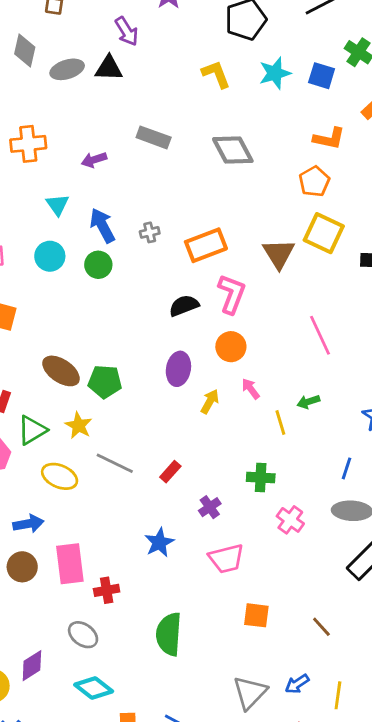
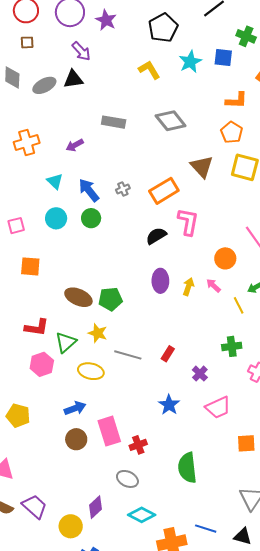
brown triangle: (279, 254) -> (202, 167), moved
orange circle: (231, 347) -> (225, 258), moved
yellow arrow: (210, 401) -> (188, 287), moved

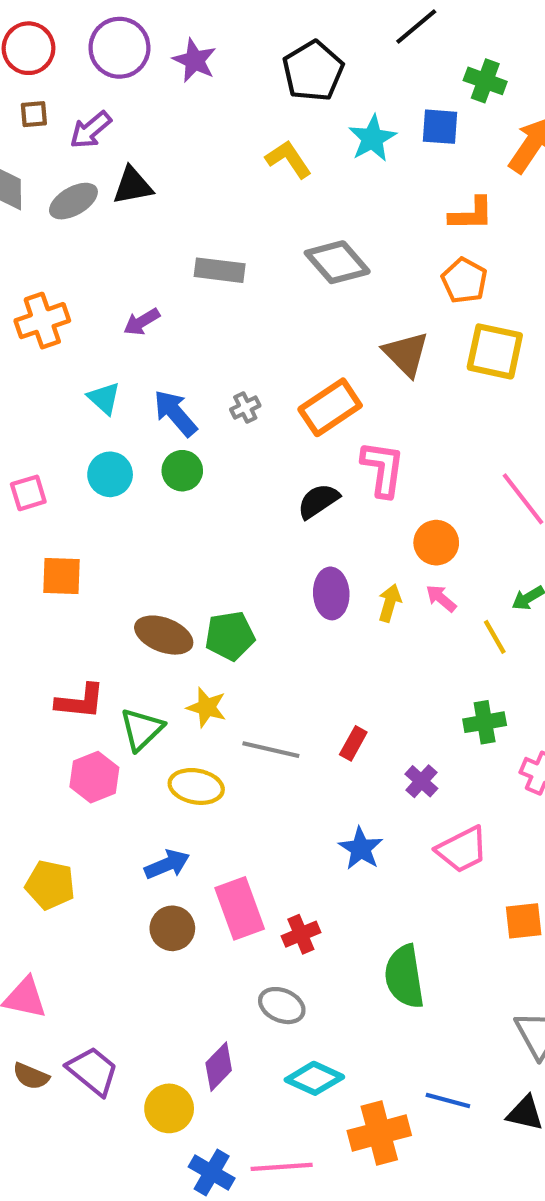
purple arrow: (81, 51) -> (91, 130), moved, turned 95
orange circle: (225, 258) -> (436, 543), moved

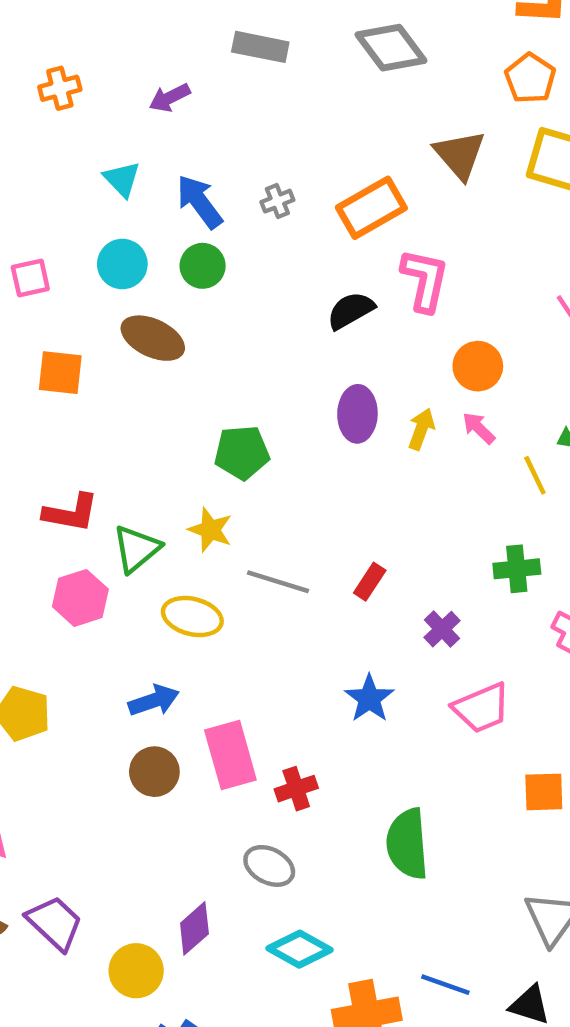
orange cross: (42, 321) -> (60, 88), size x0.7
brown ellipse: (164, 635) -> (153, 338), moved

